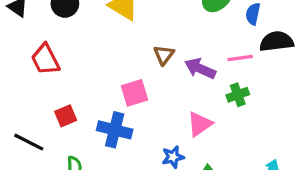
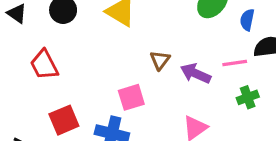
green cross: (238, 95) -> (248, 97), moved
red square: (66, 116) -> (64, 120), size x1.4

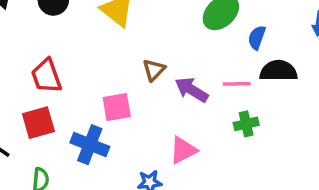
red trapezoid: (44, 65) -> (46, 76), moved

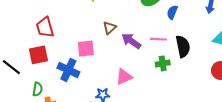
black semicircle: (278, 71) -> (183, 46), moved, turned 75

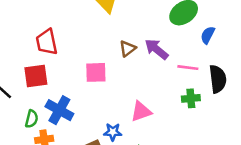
purple arrow: (131, 41) -> (157, 49), moved
blue cross: (68, 70) -> (59, 110), moved

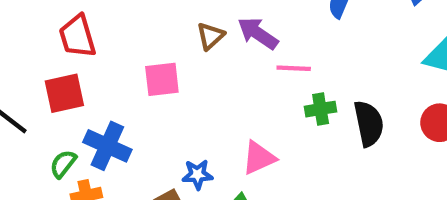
pink line: (188, 68) -> (294, 68), moved
black semicircle: (218, 79) -> (369, 124), moved
pink triangle: (141, 111) -> (259, 158), moved
green semicircle: (32, 119) -> (63, 164), turned -150

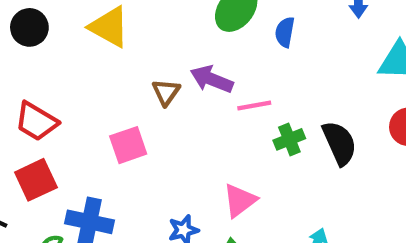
red trapezoid: (77, 36) -> (36, 121), turned -30

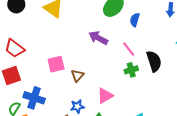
brown triangle: (166, 92) -> (77, 76), moved
pink line: (254, 106) -> (129, 49), moved, turned 56
black semicircle: (339, 143) -> (154, 61), moved

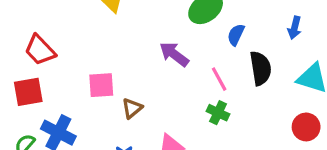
black semicircle: (154, 61) -> (261, 68), moved
green cross: (131, 70) -> (218, 113), turned 32

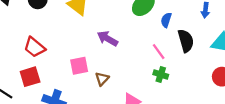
purple arrow: (174, 54) -> (107, 39), moved

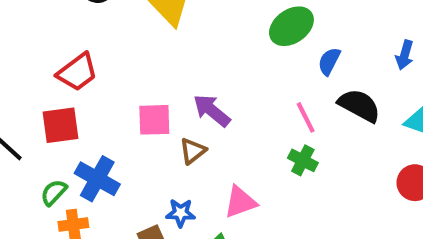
purple arrow: (107, 39) -> (212, 110), moved
black semicircle: (186, 41) -> (359, 105), turned -55
red trapezoid: (34, 47) -> (77, 72), turned -85

